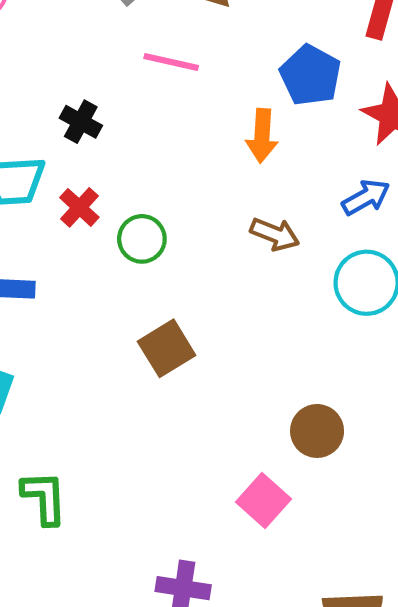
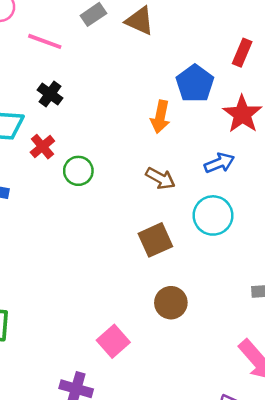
pink line: (171, 62) -> (45, 41), moved
brown square: (167, 348) -> (155, 240), moved
pink square: (263, 501) -> (113, 341), moved

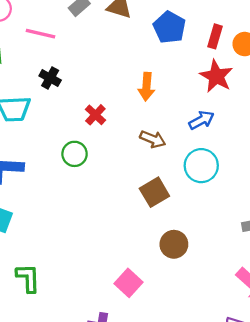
red rectangle: (242, 53) -> (215, 36), moved
blue pentagon: (195, 83) -> (169, 27), moved
red cross: (42, 147) -> (95, 115), moved
green circle: (78, 171) -> (75, 154), moved

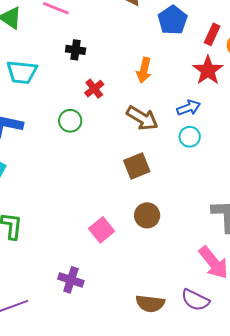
black cross: (50, 78) -> (76, 50), moved, turned -30
brown arrow: (153, 139) -> (142, 118), size x1.4
cyan circle: (201, 166) -> (190, 137), moved, size x0.7
pink square: (129, 283) -> (102, 230), moved

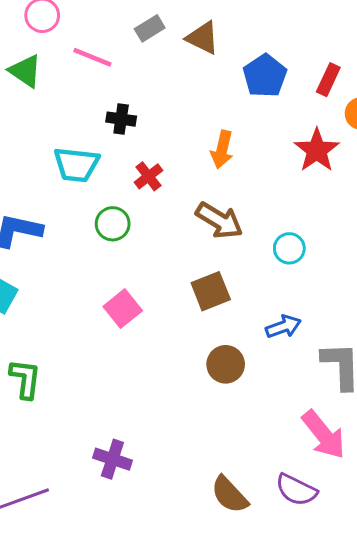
red rectangle: (212, 34) -> (328, 80), moved
cyan trapezoid: (22, 72) -> (76, 165), moved
blue arrow: (189, 108) -> (283, 327), moved
pink square: (102, 230) -> (123, 309), moved
brown semicircle: (150, 304) -> (230, 495), turned 40

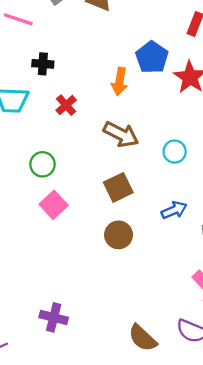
blue pentagon: (265, 76) -> (152, 57), moved
green circle: (113, 224) -> (42, 164), moved
brown circle: (226, 364) -> (119, 235), moved

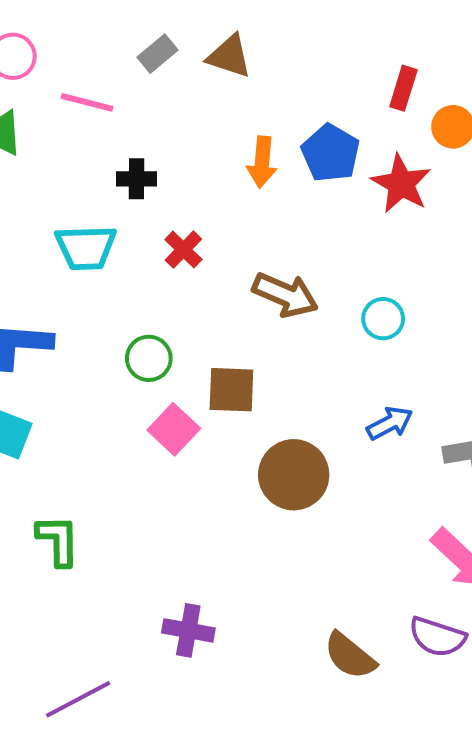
orange arrow: (119, 81) -> (262, 162), moved
brown square: (118, 187) -> (231, 390), moved, turned 32
brown circle: (119, 235) -> (294, 475), size x1.4

